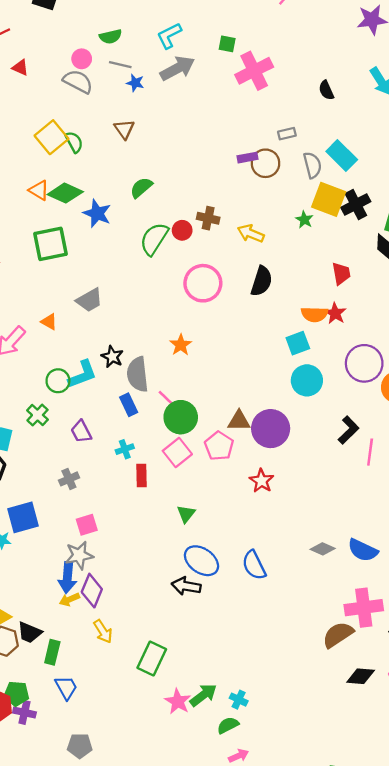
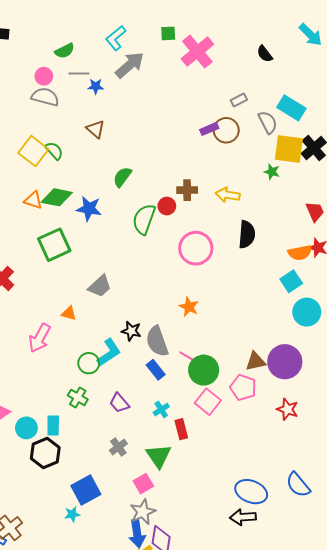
green triangle: (186, 514) -> (159, 456), moved, size x1.5

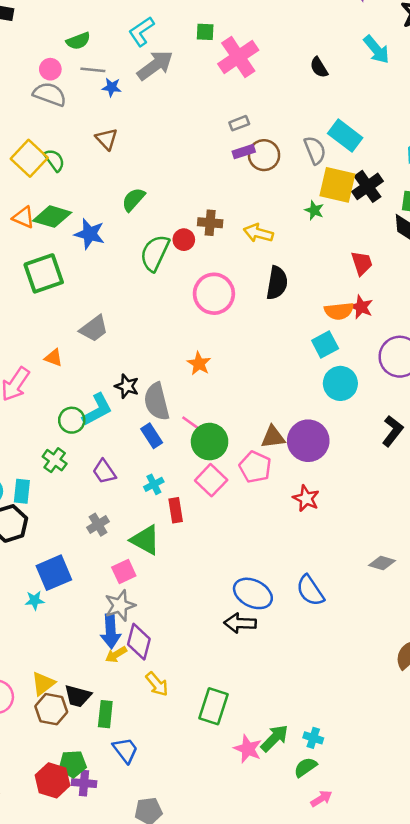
gray rectangle: (239, 100) -> (239, 123), moved
green triangle: (159, 456) -> (145, 540), turned -32

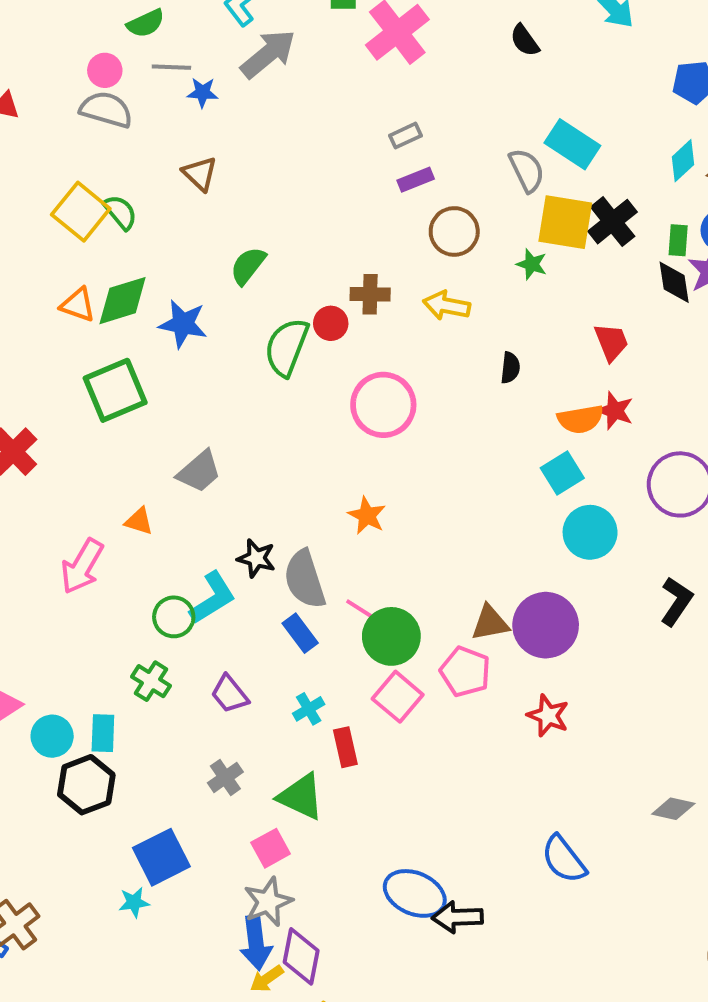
brown circle: (264, 155) -> (454, 231), moved
green diamond: (52, 217) -> (123, 301), turned -30
black semicircle: (277, 283) -> (510, 368), moved, size x0.6
blue ellipse: (253, 593) -> (415, 893), moved

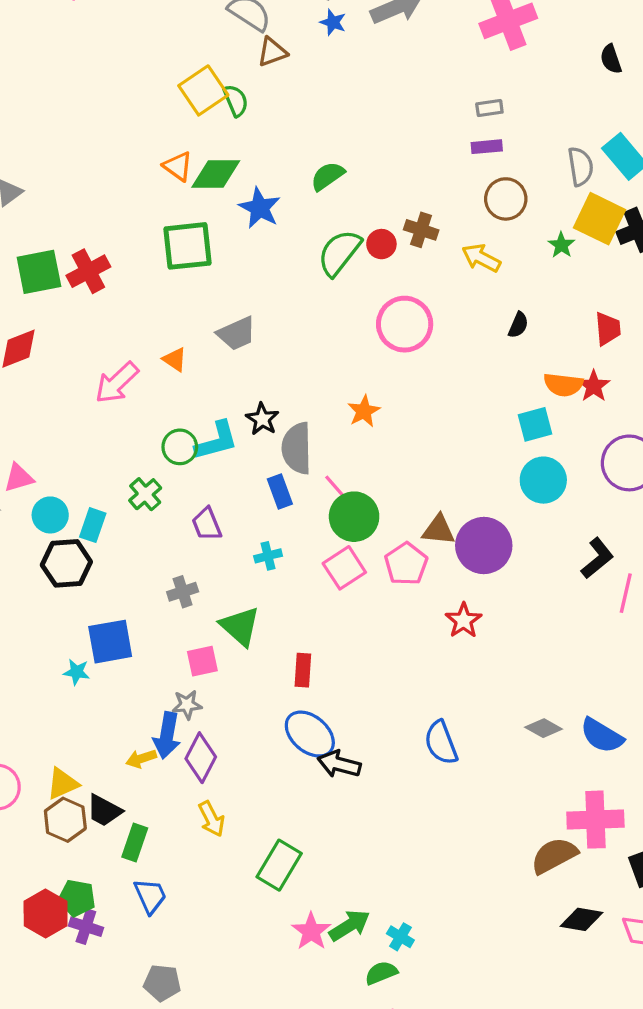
brown triangle: (200, 174) -> (272, 52), moved, turned 40
red rectangle: (345, 747) -> (303, 670), moved
gray star: (268, 902) -> (187, 705), size x0.7
yellow arrow: (267, 979) -> (141, 759), moved

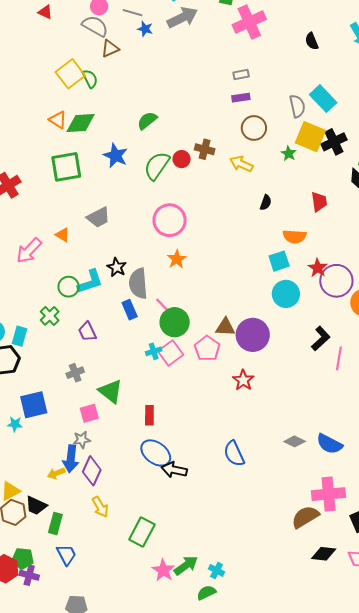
blue star: (260, 208) -> (116, 156), moved
pink circle: (405, 324) -> (170, 220), moved
red star: (594, 386) -> (318, 268), moved
cyan cross: (268, 556) -> (154, 351), moved

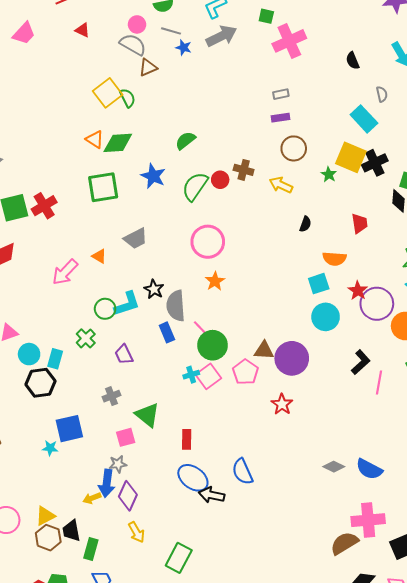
gray semicircle: (297, 106) -> (382, 94), moved, size x0.7
blue semicircle: (234, 454) -> (243, 472), moved
black trapezoid: (36, 506) -> (71, 531), turned 55

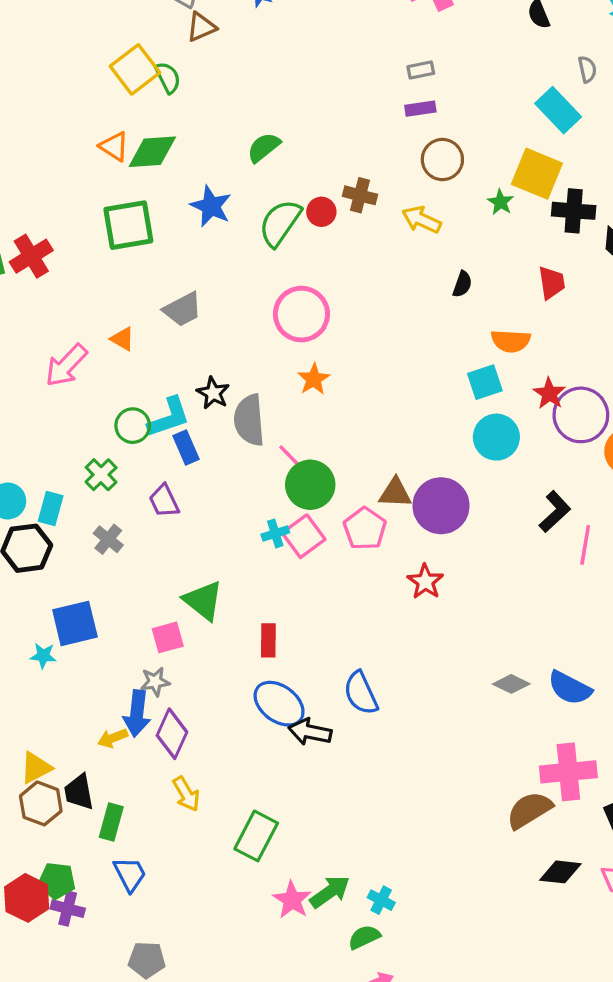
black cross: (375, 163) -> (574, 211), moved, turned 30
blue rectangle: (167, 332) -> (186, 448), moved
gray cross: (111, 396) -> (108, 539), moved, turned -30

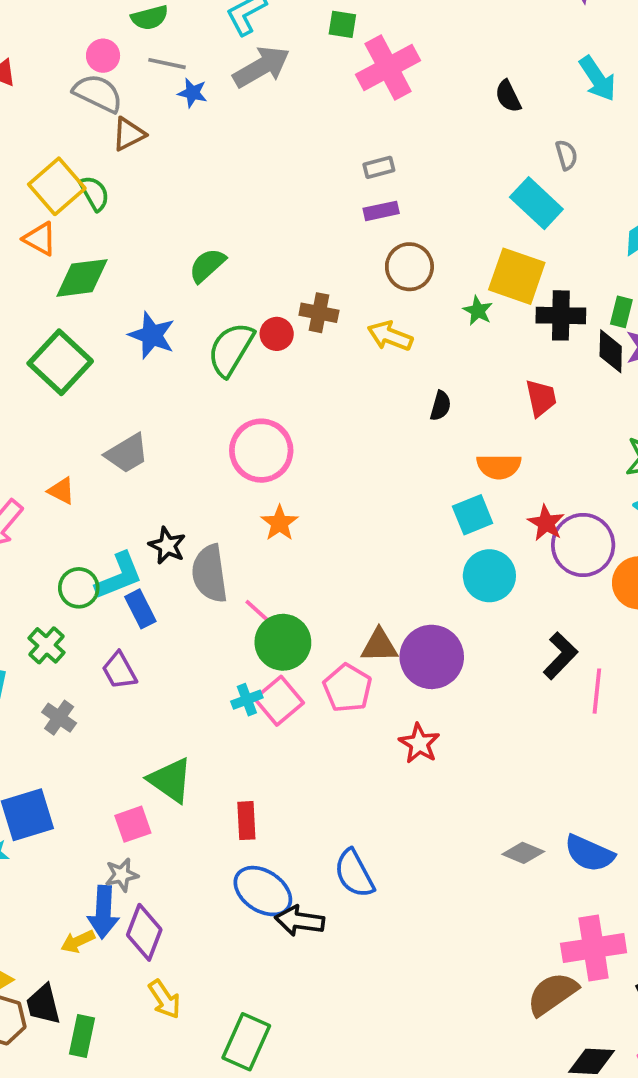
orange triangle: (114, 146) -> (40, 239), moved
green square: (128, 225) -> (60, 362), turned -34

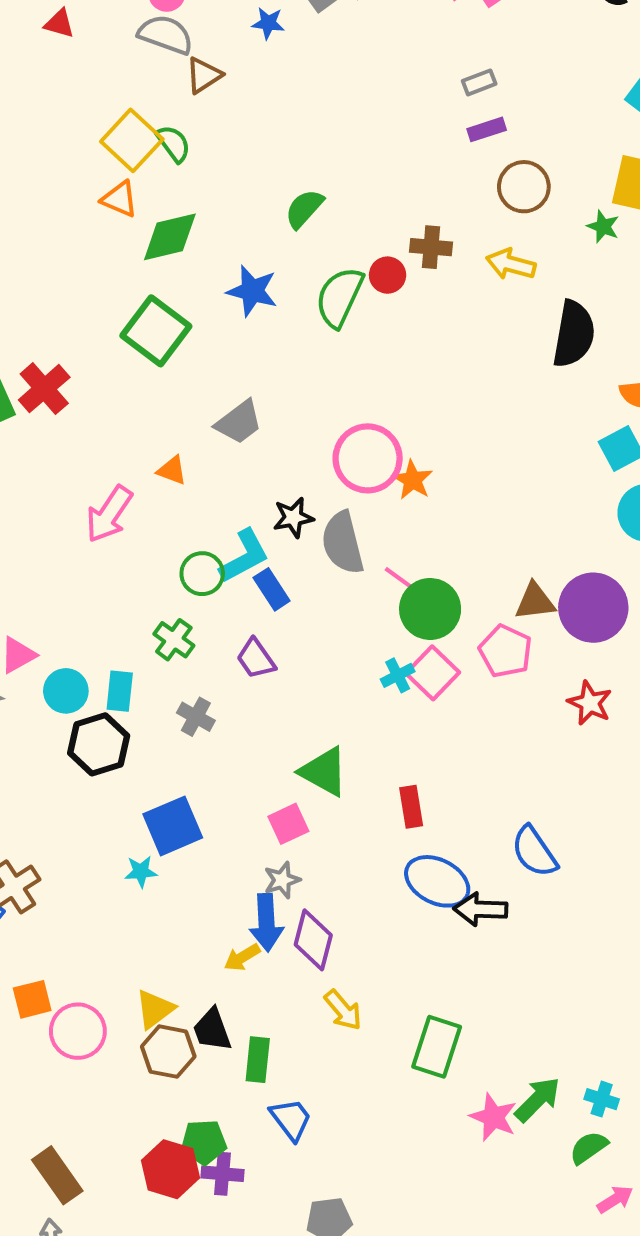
black semicircle: (440, 406) -> (574, 334), size x2.0
pink circle: (261, 451) -> (368, 458), moved
black star: (167, 546) -> (293, 517), turned -30

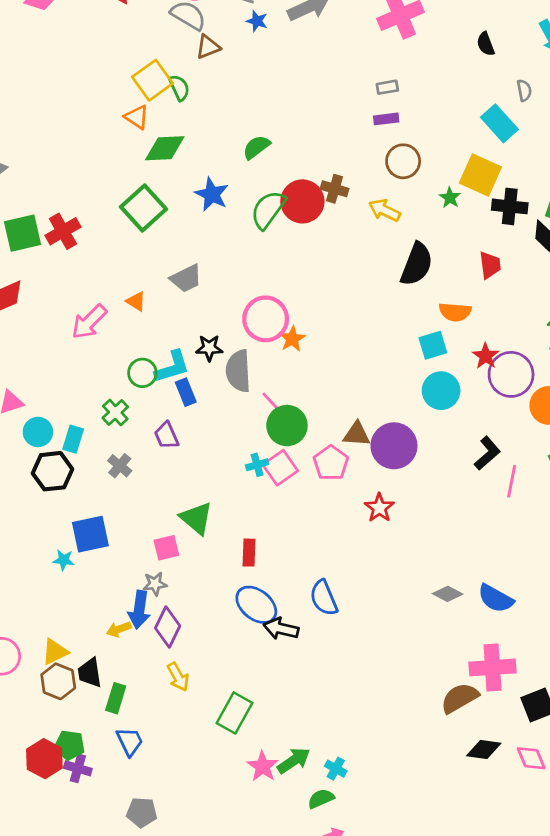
red circle: (388, 275) -> (302, 201), size x1.8

